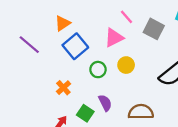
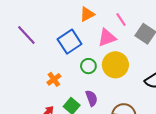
orange triangle: (63, 23) -> (87, 14), moved
yellow circle: (126, 65) -> (115, 65), size x1.6

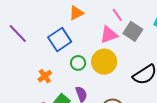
pink line: (121, 20) -> (117, 15), moved
pink triangle: (107, 38) -> (109, 35), moved

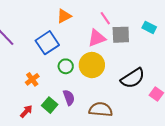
gray square: (133, 31) -> (121, 35), turned -36

